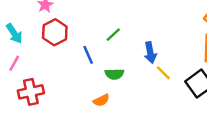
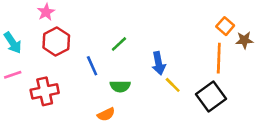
pink line: (14, 63) -> (13, 75), turned 42
red cross: (31, 92) -> (45, 91), moved

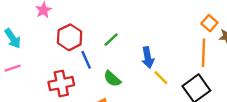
red hexagon: (56, 41) -> (70, 37), moved
green semicircle: (120, 86) -> (112, 79), turned 42
red cross: (45, 91) -> (61, 84), moved

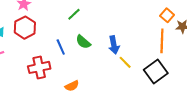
red hexagon: (70, 37) -> (25, 28), moved
green line: (111, 40) -> (74, 14), moved
green semicircle: (112, 79) -> (83, 42), moved

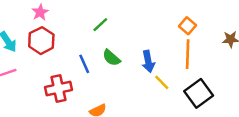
orange square: (167, 15) -> (188, 26), moved
orange line: (162, 41) -> (188, 54), moved

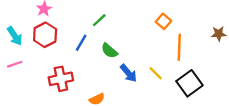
orange square: (188, 26) -> (163, 21), moved
blue arrow: (148, 61) -> (129, 73), moved, turned -30
blue line: (84, 64) -> (81, 43), moved, turned 54

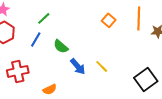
green line: (99, 20) -> (44, 18), moved
orange line: (179, 47) -> (139, 18), moved
black square: (189, 83) -> (146, 79), moved

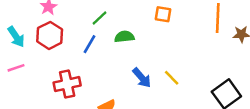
orange square: (109, 20) -> (163, 14), moved, turned -32
green semicircle: (61, 46) -> (124, 37), moved, turned 133

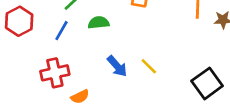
red cross: (67, 84) -> (55, 73), moved

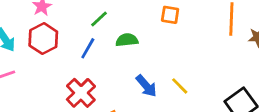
red cross: (55, 73) -> (81, 93), turned -32

